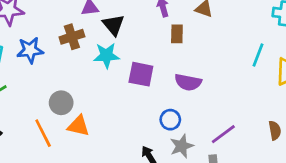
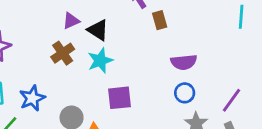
blue star: (30, 50) -> (32, 98), moved
purple square: (141, 74) -> (120, 98), moved
blue circle: (170, 120) -> (185, 93), moved

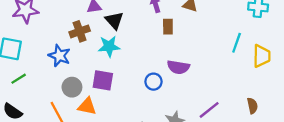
blue circle: (185, 93) -> (153, 82), moved
blue star: (32, 98) -> (59, 56), moved, turned 30
purple square: (120, 98) -> (103, 80), moved

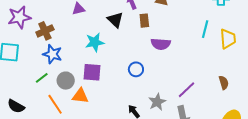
black triangle: (114, 20) -> (115, 20), moved
brown cross: (80, 31) -> (45, 31), moved
purple semicircle: (178, 67) -> (161, 44), moved
green line: (19, 79) -> (42, 78), moved

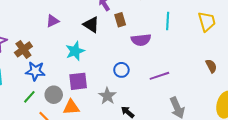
cyan line: (205, 29) -> (168, 21), moved
purple line: (186, 90) -> (159, 76), moved, turned 36
gray star: (157, 102) -> (107, 96), moved

